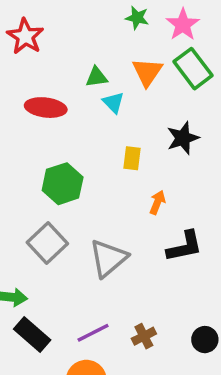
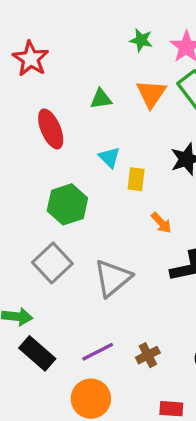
cyan triangle: (113, 102) -> (109, 157), moved
red ellipse: (46, 108) -> (51, 129), turned 60
orange arrow: (157, 202) -> (161, 223), turned 115

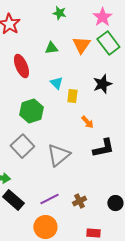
green star: (141, 40) -> (59, 13), moved

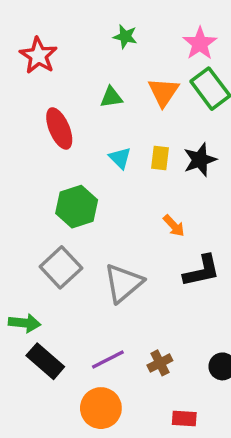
yellow rectangle: (72, 96) -> (160, 158), moved

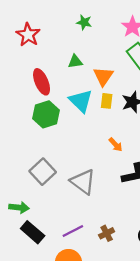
orange triangle: (163, 92) -> (103, 76), moved
cyan triangle: (120, 158) -> (81, 101), size x1.6
green hexagon: (77, 207) -> (46, 114), moved
gray triangle: (123, 283) -> (83, 182), turned -44

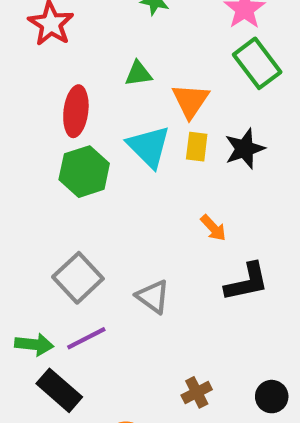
red ellipse: (42, 82) -> (76, 111), turned 30
gray triangle: (83, 182) -> (153, 297), size x0.7
purple line: (73, 231) -> (86, 338), moved

